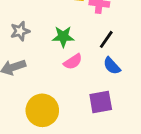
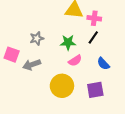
black line: (106, 39) -> (93, 37), moved
yellow circle: (42, 110) -> (62, 86), moved

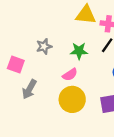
pink semicircle: (75, 61) -> (70, 75), moved
gray arrow: (32, 65) -> (29, 89), moved, turned -42

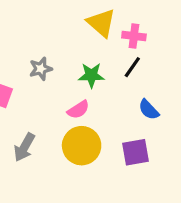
yellow triangle: (86, 15) -> (101, 23), turned 35
gray arrow: (29, 89) -> (24, 147), moved

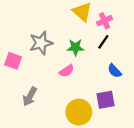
pink cross: (134, 36) -> (104, 21), turned -32
gray star: (41, 69) -> (41, 43), size x1.5
yellow circle: (82, 146) -> (79, 112), moved

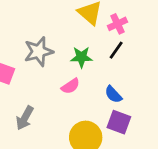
blue semicircle: (115, 71) -> (113, 94), moved
purple square: (106, 100) -> (119, 122), turned 30

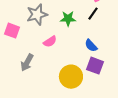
pink semicircle: (70, 86) -> (50, 42), moved

